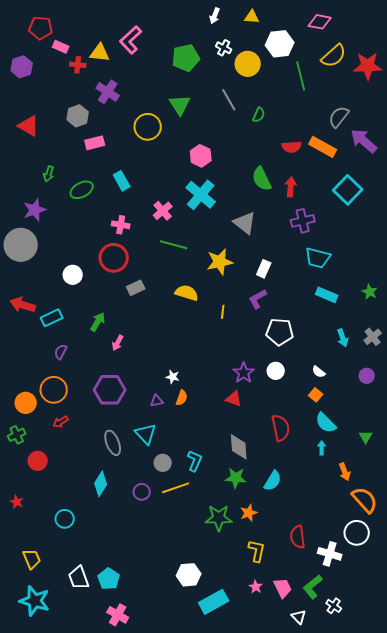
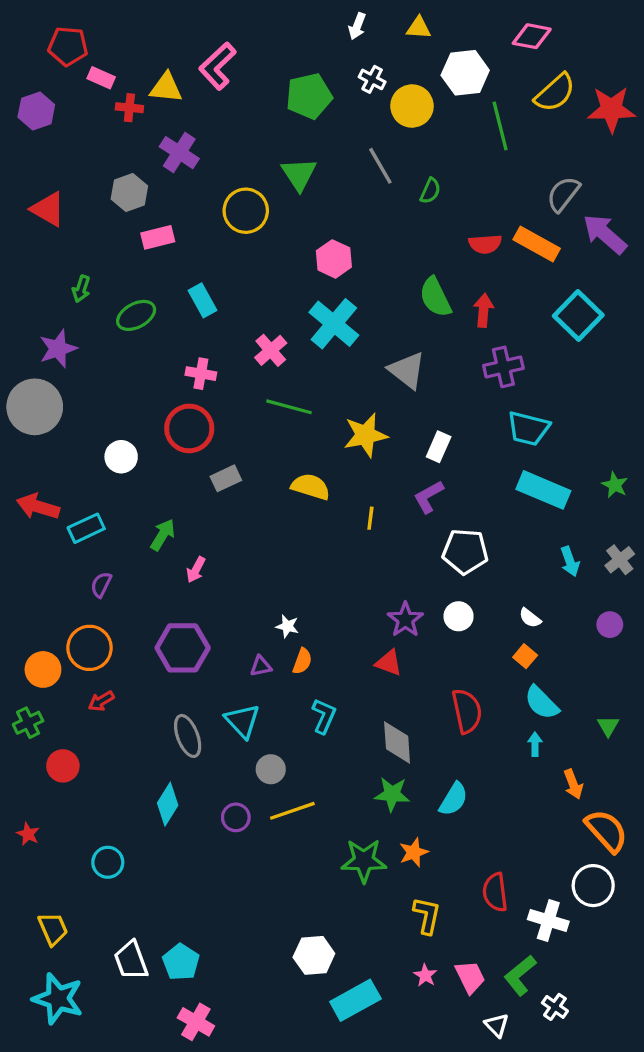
cyan rectangle: (327, 295) -> (543, 490), size x1.4
cyan L-shape: (195, 461) -> (324, 716), moved

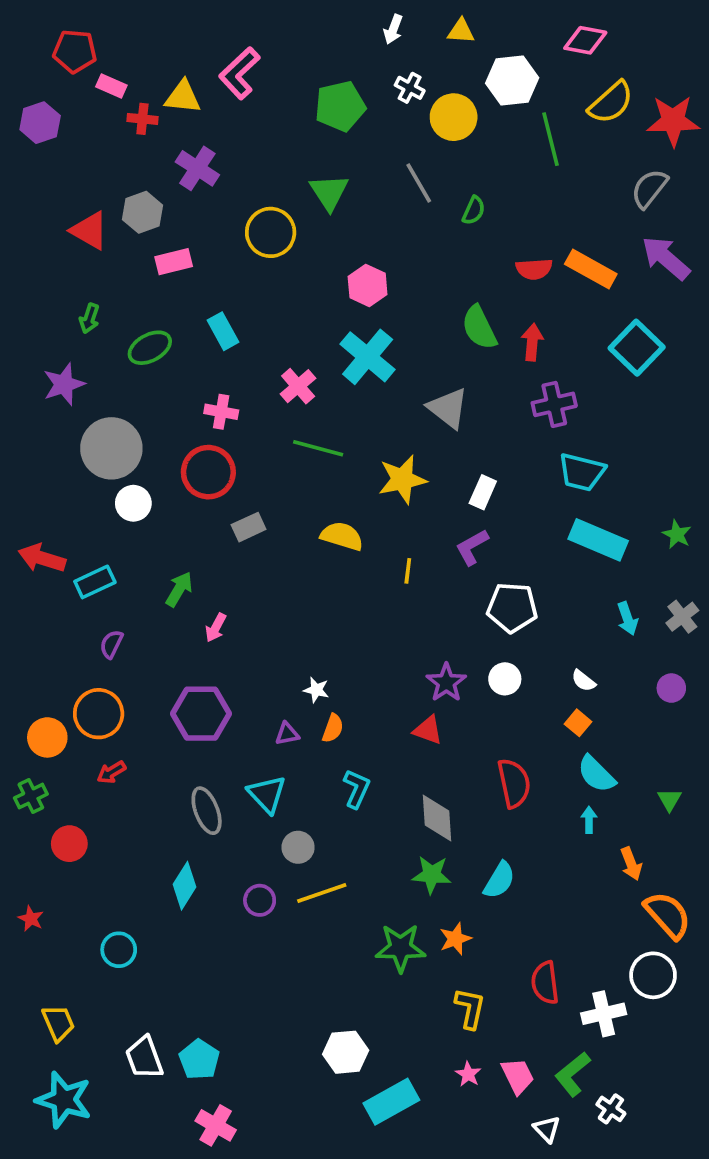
gray semicircle: (563, 194) -> (649, 188), moved
red triangle: (48, 209) -> (89, 231), moved
gray circle: (35, 407) -> (111, 448), moved
white cross: (548, 920) -> (604, 1014), turned -30

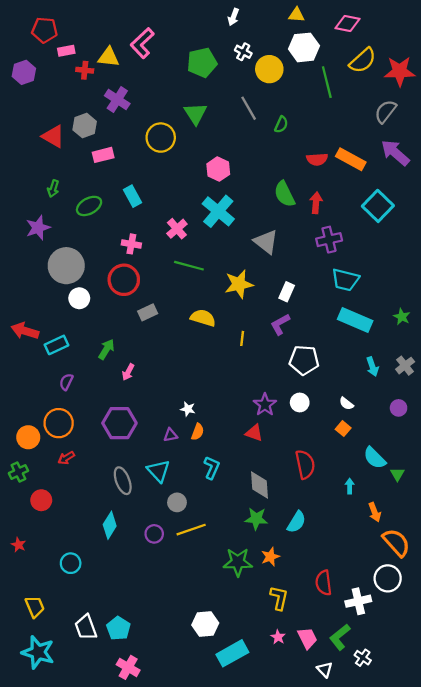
yellow triangle: (461, 31) -> (296, 15), moved
pink rectangle: (111, 86) -> (66, 51), turned -35
cyan semicircle: (596, 774) -> (375, 458), moved

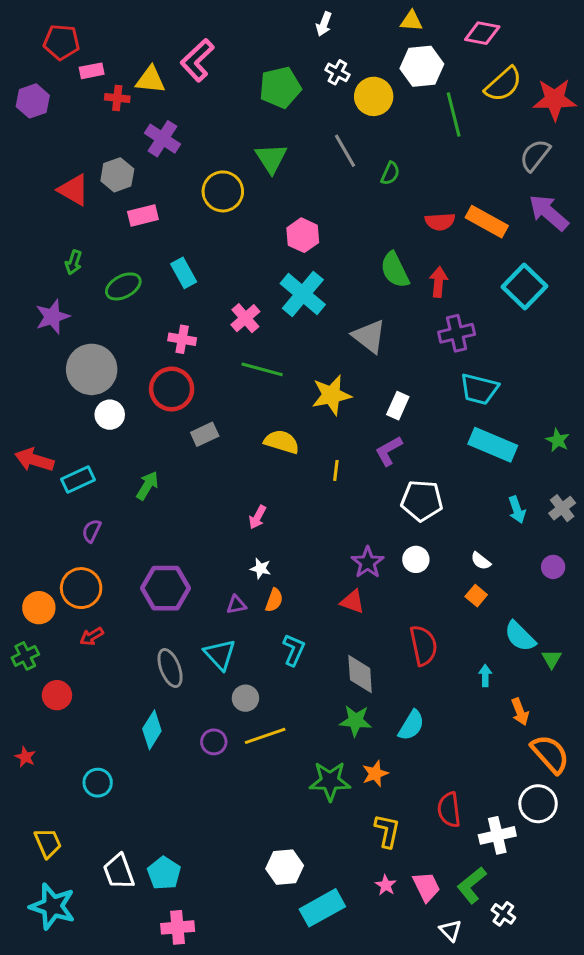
pink arrow: (128, 372) -> (258, 517), moved
pink cross: (128, 667) -> (178, 927), turned -35

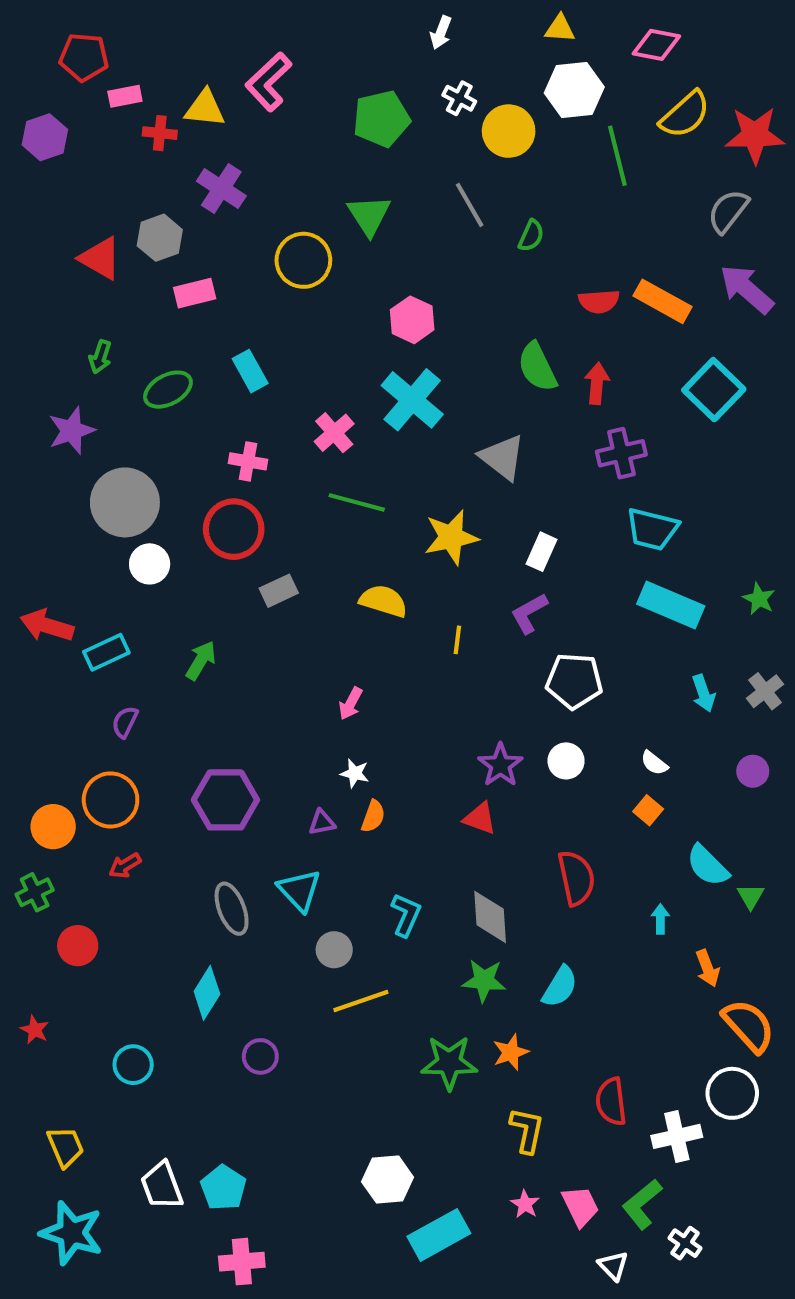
cyan L-shape: (294, 650) -> (406, 915), moved
purple circle: (214, 742) -> (260, 1056), moved

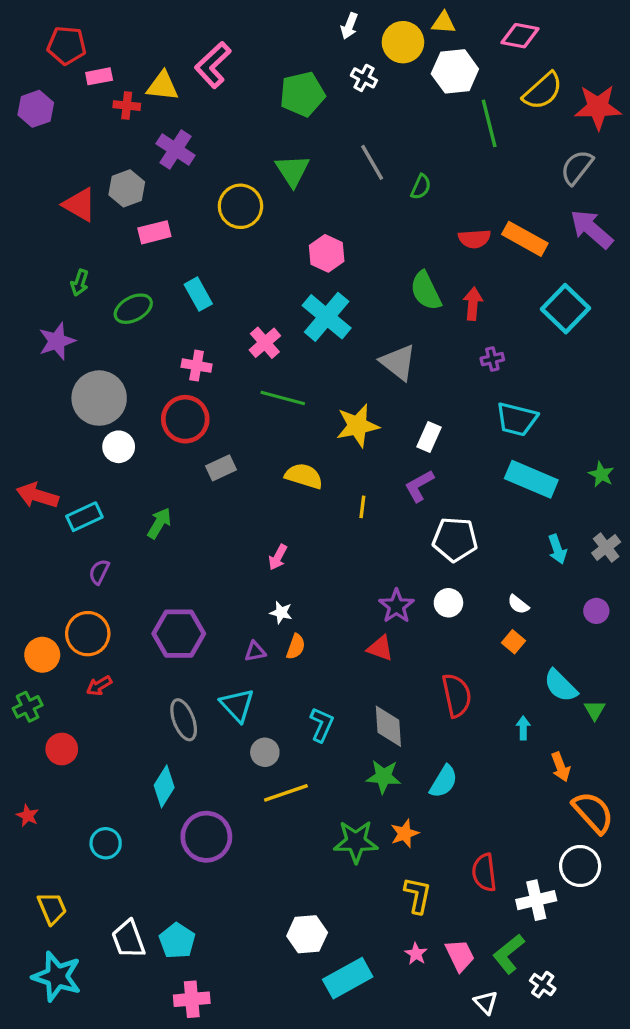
yellow circle: (509, 131) -> (403, 42), moved
purple cross: (621, 453) -> (492, 359), size x0.6
purple circle: (260, 1056) -> (206, 837), size x1.8

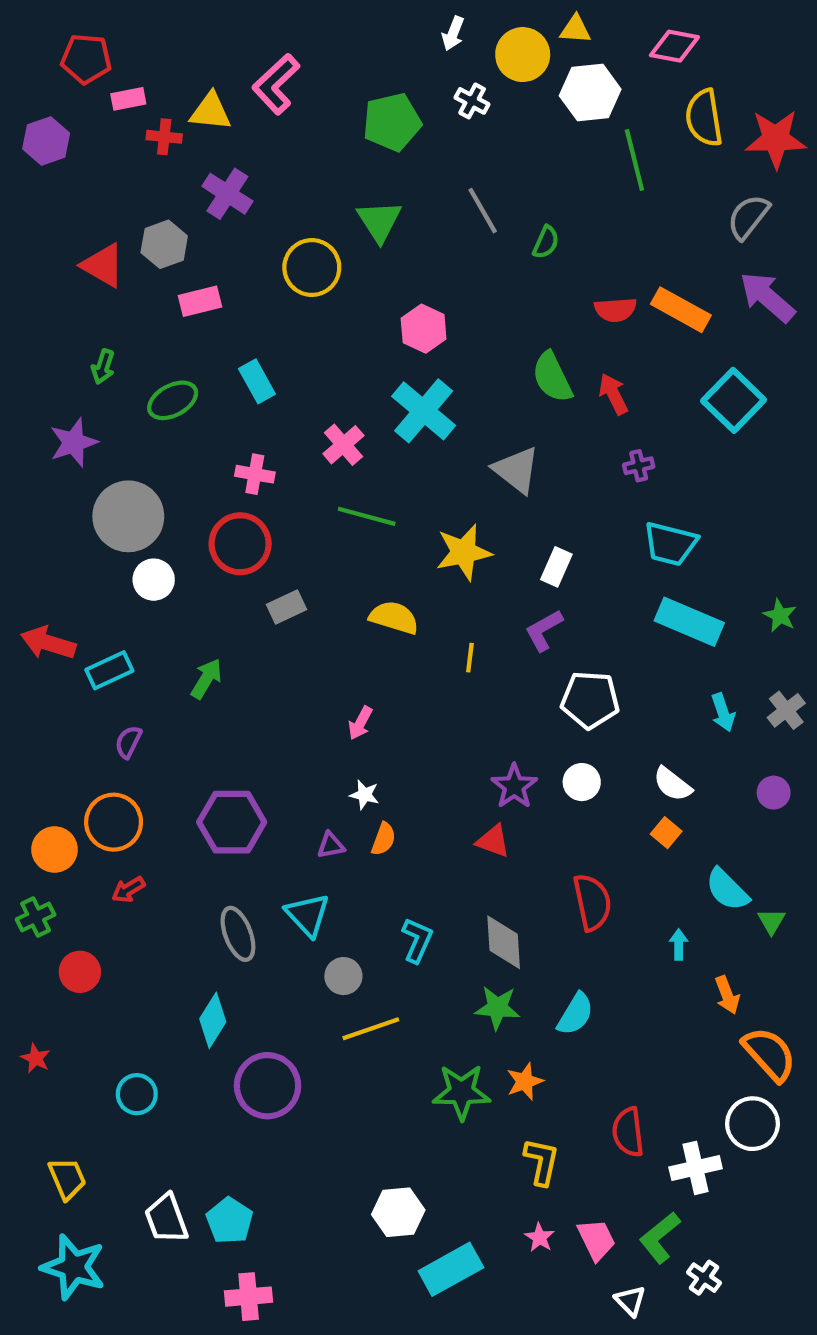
yellow semicircle: (543, 91) -> (704, 118), turned 123
red arrow: (473, 304) -> (613, 394), turned -32
white semicircle: (518, 604) -> (672, 784), size x1.4

